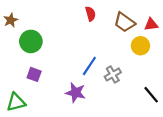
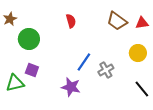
red semicircle: (90, 14) -> (71, 21), moved
yellow circle: (140, 46) -> (138, 53), moved
green triangle: (16, 102) -> (15, 83), moved

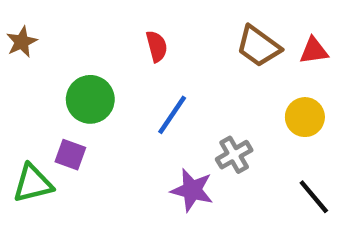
green circle: (29, 39) -> (90, 99), moved
blue line: (84, 62) -> (172, 115), moved
purple star: (71, 87) -> (192, 190), moved

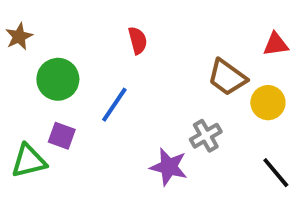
brown trapezoid: (258, 46) -> (227, 77), moved
green circle: (90, 99) -> (58, 79), moved
blue line: (172, 115) -> (114, 105), moved

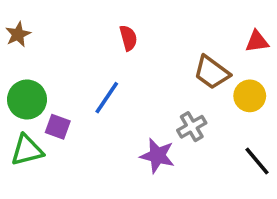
green circle: (58, 79) -> (27, 100), moved

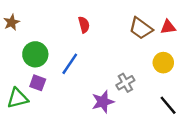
brown trapezoid: (212, 72) -> (141, 28), moved
green circle: (27, 100) -> (35, 54), moved
purple star: (157, 156) -> (103, 102), turned -30

